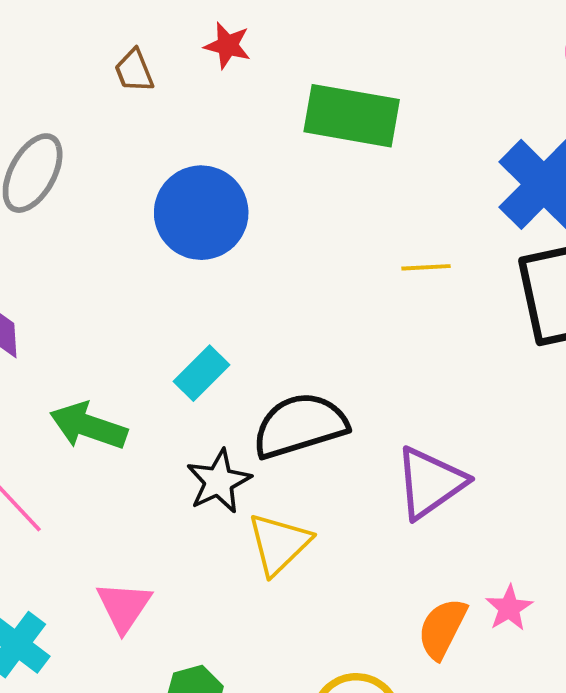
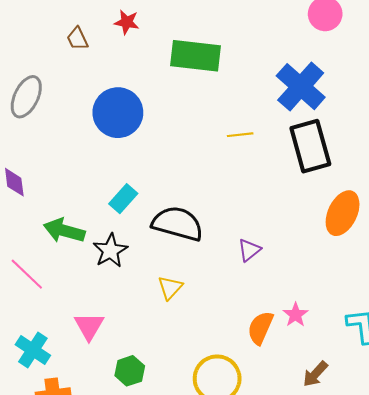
black semicircle: (300, 425) -> (178, 224), turned 36
black star: (219, 481) -> (110, 251), moved
purple triangle: (430, 483) -> (249, 250), size x0.6
yellow triangle: (279, 544) -> (170, 288), size x0.7

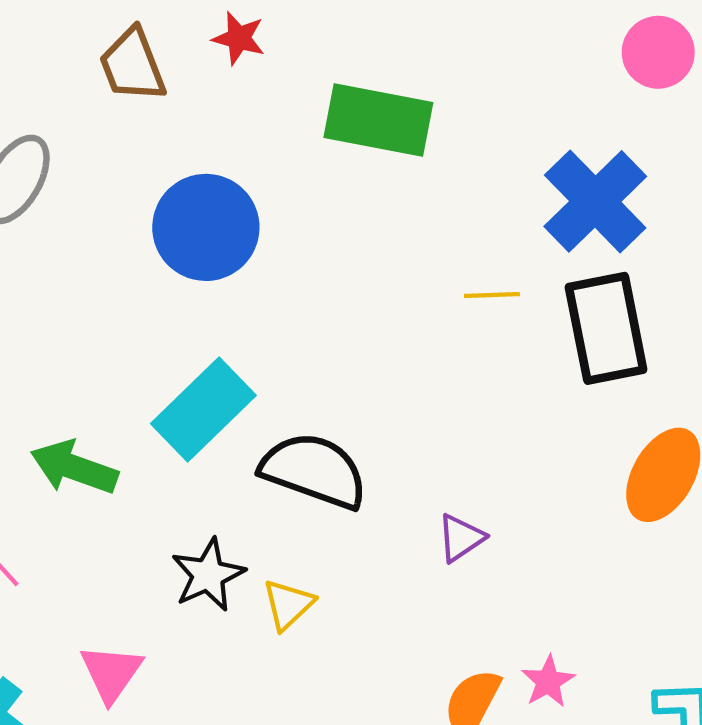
brown trapezoid: (77, 39) -> (132, 65), size x1.5
yellow line: (240, 135) -> (492, 295), moved
cyan rectangle: (123, 199) -> (203, 409), size x1.6
black star: (110, 251) -> (208, 575), moved

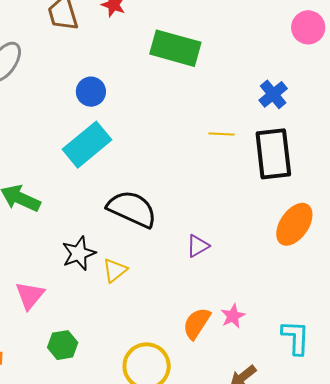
blue cross: (595, 201) -> (273, 94), size x0.6
blue circle: (206, 227) -> (91, 92), size x0.6
cyan rectangle: (203, 409) -> (87, 145), moved

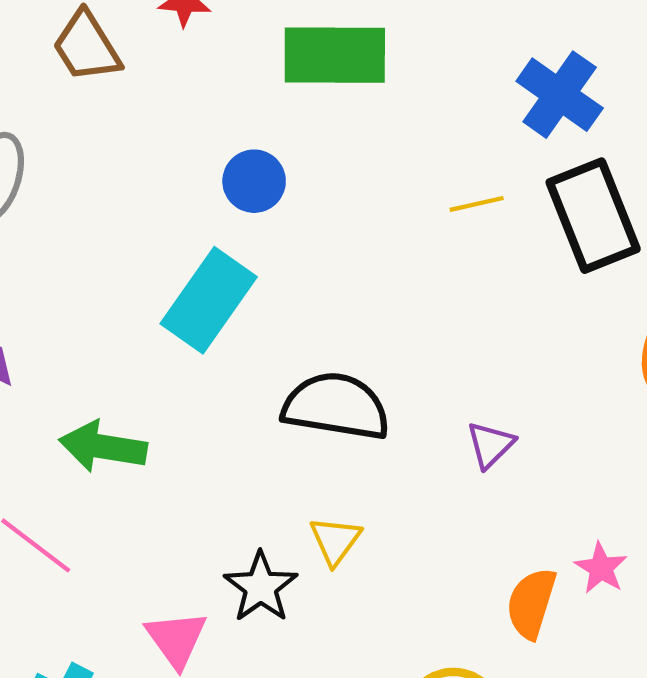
blue circle: (91, 92) -> (254, 181), moved
blue cross: (273, 94) -> (560, 95), size x1.4
black star: (79, 253) -> (261, 587), moved

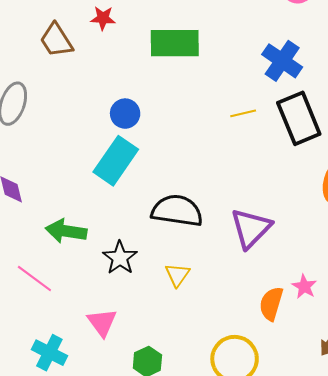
blue circle: (254, 181) -> (125, 114), moved
purple triangle: (490, 445) -> (251, 228), size x1.8
black star: (261, 587) -> (120, 258), moved

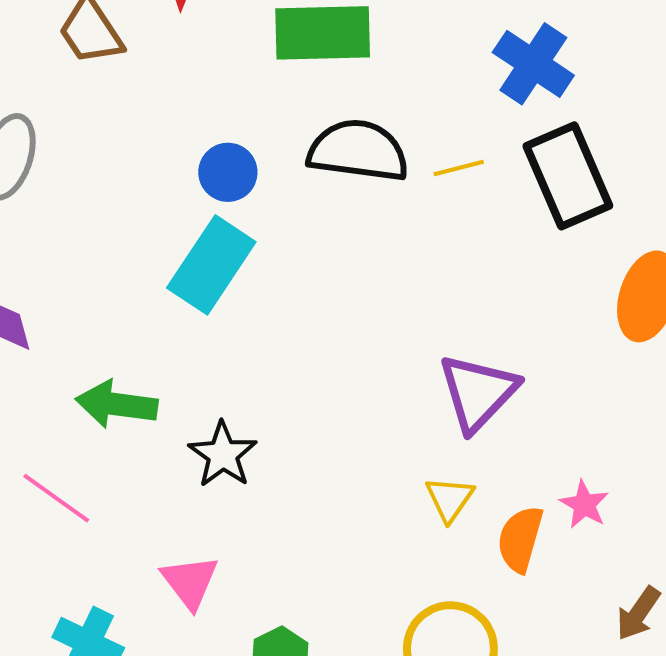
black semicircle: (177, 211) -> (358, 151), moved
yellow triangle: (177, 275) -> (450, 499), moved

